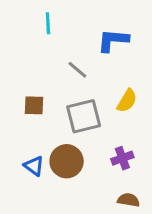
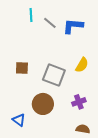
gray line: (77, 70) -> (50, 23), moved
gray square: (84, 116) -> (54, 75), turned 35
blue triangle: (34, 166) -> (19, 120), moved

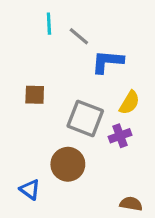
blue L-shape: (73, 26) -> (107, 62), moved
brown square: (22, 68) -> (35, 95), moved
purple cross: (79, 102) -> (120, 136), moved

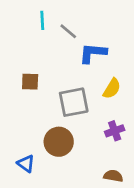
gray square: (85, 118) -> (74, 102), turned -32
purple cross: (120, 136) -> (115, 131), moved

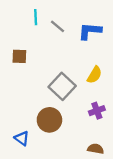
blue L-shape: (93, 53) -> (90, 31), moved
brown square: (30, 82) -> (19, 56), moved
gray square: (74, 102) -> (62, 86), turned -36

